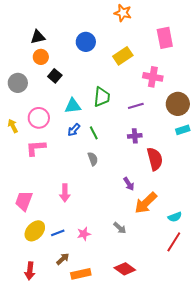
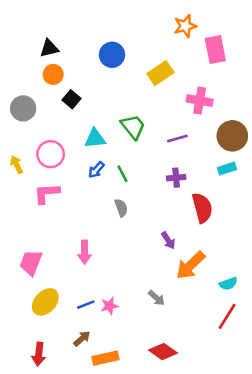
orange star: (123, 13) -> (185, 26), moved, turned -30
green trapezoid: (102, 97) -> (133, 127), turned -45
cyan rectangle: (183, 130) -> (227, 169), moved
blue line: (58, 233) -> (86, 305), moved

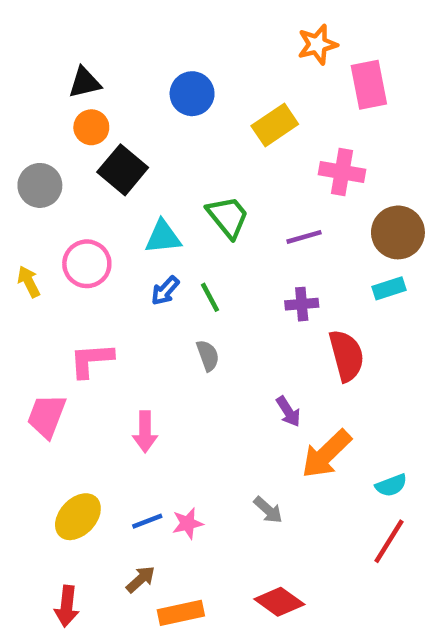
black square: (71, 99) -> (123, 170), size x1.5
pink L-shape: (47, 193) -> (91, 360), moved
pink trapezoid: (31, 263) -> (47, 416), moved

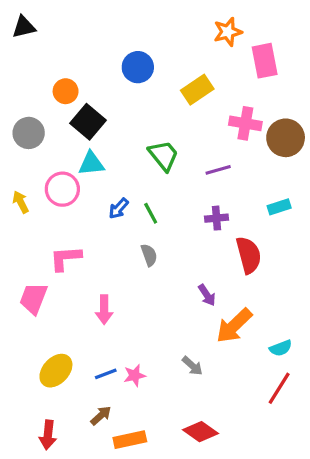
black triangle: (85, 83) -> (24, 27), moved
brown circle: (398, 232) -> (286, 138), moved
cyan triangle: (163, 237) -> (91, 163), moved

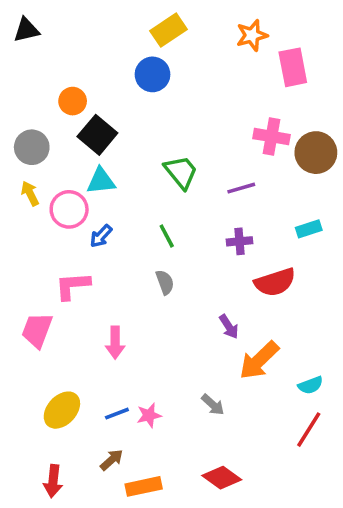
yellow rectangle: (197, 90) -> (168, 30), moved
yellow arrow: (21, 202) -> (30, 193), moved
blue arrow: (119, 208) -> (101, 236), moved
red semicircle: (249, 255) -> (275, 282), turned 87

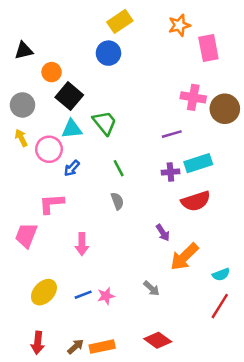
black triangle: (26, 30) -> (24, 51), moved
green trapezoid: (181, 172) -> (105, 123), moved
cyan rectangle: (309, 229) -> (198, 163), moved, size x1.5
brown arrow: (112, 460) -> (76, 347), moved

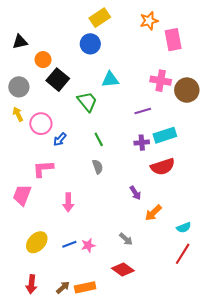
cyan triangle: (72, 129) -> (110, 80), moved
orange arrow: (184, 257) -> (153, 213), size x0.7
red diamond: (158, 340) -> (123, 270), moved

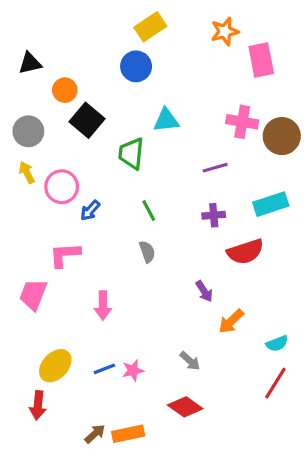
green trapezoid: (87, 102) -> (131, 153), turned -135
cyan rectangle: (165, 135) -> (271, 204), moved
red arrow: (31, 284) -> (38, 405), moved

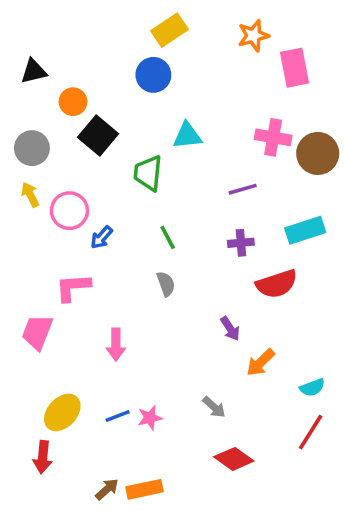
red diamond: (185, 407) -> (234, 459), moved

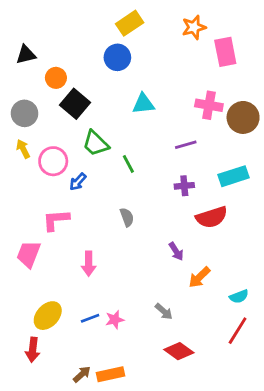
green trapezoid: (148, 173) -> (96, 143), moved, turned -52
green line: (168, 237) -> (128, 164), moved

